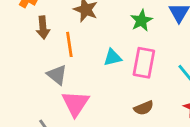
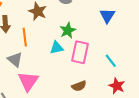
green star: (141, 21) -> (68, 31), moved

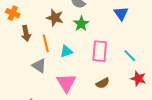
green star: (68, 31) -> (81, 24), moved
cyan triangle: (57, 48) -> (66, 51), moved
pink triangle: (28, 81) -> (66, 83), moved

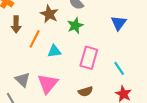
orange line: (46, 43) -> (35, 39), turned 30
gray triangle: (39, 66) -> (23, 80), moved

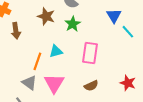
orange line: (35, 39) -> (37, 61), moved
cyan line: (119, 68) -> (128, 32), moved

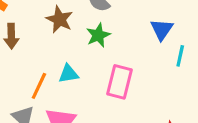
cyan line: (128, 32) -> (180, 56), turned 48

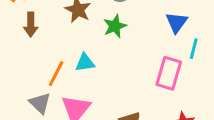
pink rectangle: (120, 82) -> (169, 73), moved

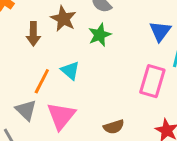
brown arrow: (31, 25) -> (33, 34), moved
cyan triangle: (85, 63) -> (70, 71), turned 48

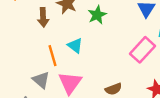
orange line: (42, 81) -> (52, 56), turned -40
pink rectangle: (152, 81) -> (143, 50), turned 30

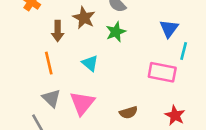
pink rectangle: (143, 50) -> (162, 72), turned 55
orange line: (52, 56) -> (49, 63), moved

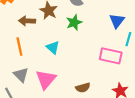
brown arrow: (58, 31) -> (27, 21), turned 91

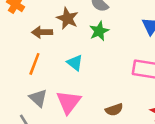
orange line: (19, 47) -> (34, 64), turned 36

